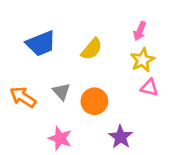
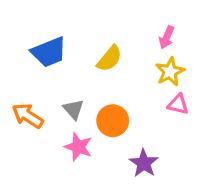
pink star: (60, 138) -> (78, 147), moved

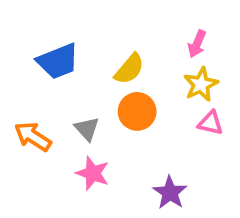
orange circle: (113, 121) -> (137, 111), moved

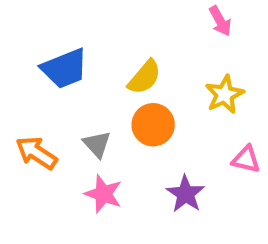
pink arrow: (197, 44) -> (220, 21), moved, turned -52
pink triangle: (211, 123) -> (246, 159), moved
purple star: (170, 193) -> (186, 194), moved

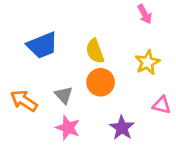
yellow semicircle: (144, 77) -> (95, 51), turned 120

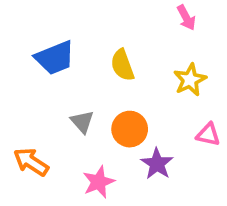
orange circle: (101, 82) -> (130, 129), moved
orange arrow: (24, 101) -> (31, 162), moved
pink star: (68, 128) -> (99, 182), moved, turned 30

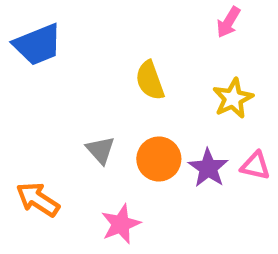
pink arrow: (186, 18) -> (228, 22), turned 60
blue trapezoid: (55, 58) -> (38, 45), moved
purple star: (157, 164) -> (208, 168), moved

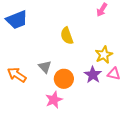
yellow star: (233, 98) -> (104, 55), moved
orange circle: (159, 159) -> (64, 79), moved
orange arrow: (38, 199) -> (17, 75), moved

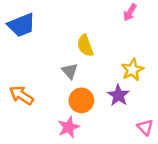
gray triangle: (45, 67) -> (70, 71), moved
pink triangle: (114, 74) -> (145, 127), moved, turned 32

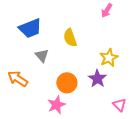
blue trapezoid: (21, 25) -> (30, 28), moved
gray triangle: (70, 71) -> (42, 56), moved

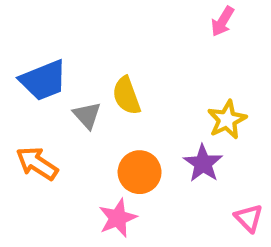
blue trapezoid: (30, 28) -> (43, 80), moved
yellow semicircle: (70, 38) -> (126, 96), moved

